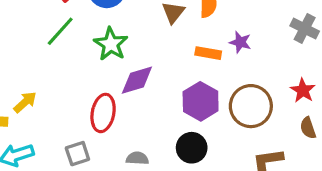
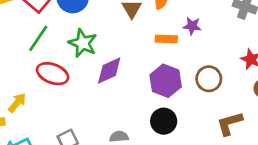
brown circle: (251, 106) -> (209, 79), size x0.7
red ellipse: (103, 113) -> (53, 74), moved, turned -72

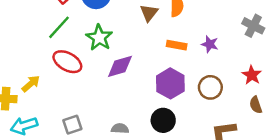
purple star: (192, 26) -> (210, 44), moved

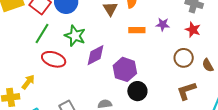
red star: (252, 75) -> (193, 30), moved
purple hexagon: (170, 83) -> (125, 69), moved
brown circle: (210, 87) -> (184, 58), moved

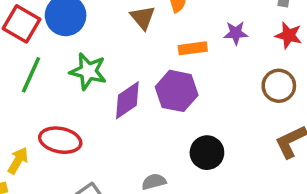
red ellipse: (54, 59) -> (60, 140), moved
purple hexagon: (125, 69) -> (177, 91), moved

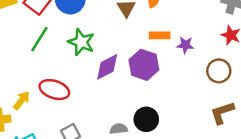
purple star: (236, 33) -> (185, 45), moved
black circle: (207, 153) -> (146, 119), moved

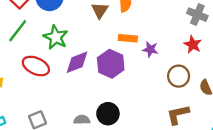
red ellipse: (54, 90) -> (36, 66), moved

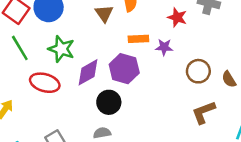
green line: (18, 31) -> (20, 48), turned -60
red star: (193, 45) -> (177, 17), moved
black circle: (108, 114) -> (109, 102), moved

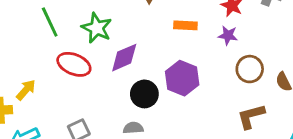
purple star: (164, 47) -> (228, 35), moved
purple hexagon: (124, 69) -> (182, 78), moved

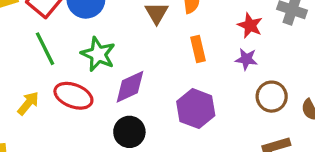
orange rectangle: (185, 25) -> (198, 49), turned 75
yellow arrow: (26, 90) -> (28, 103), moved
black circle: (144, 94) -> (129, 132), moved

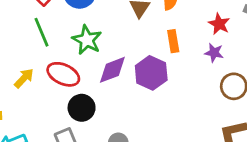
purple hexagon: (196, 109) -> (151, 73), moved
black circle: (129, 132) -> (82, 108), moved

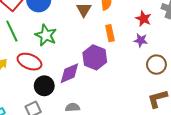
purple diamond: (112, 70) -> (69, 73), moved

